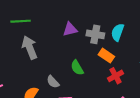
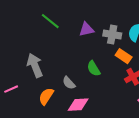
green line: (21, 21) -> (50, 21), moved, turned 42
gray arrow: (30, 47) -> (35, 65), moved

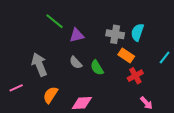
purple triangle: (86, 29) -> (77, 35), moved
gray semicircle: (69, 83) -> (76, 63), moved

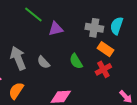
gray semicircle: (76, 63) -> (44, 62), moved
red cross: (135, 76) -> (103, 69), moved
orange semicircle: (50, 95) -> (16, 91), moved

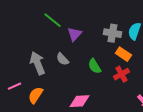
purple triangle: (56, 29) -> (74, 34), turned -35
gray semicircle: (44, 62) -> (62, 59), moved

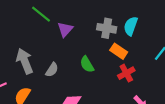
gray semicircle: (62, 59) -> (52, 70), moved, turned -104
red cross: (121, 74) -> (126, 73), moved

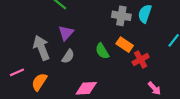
purple triangle: (65, 29) -> (66, 33), moved
orange rectangle: (119, 51) -> (125, 45), moved

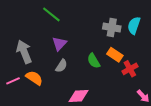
gray arrow: (41, 48) -> (24, 52), moved
orange semicircle: (39, 82) -> (34, 78), moved, turned 90

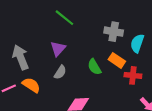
green line: (51, 14) -> (64, 18), moved
cyan semicircle: (134, 25) -> (137, 43), moved
red cross: (130, 69) -> (133, 75), turned 35

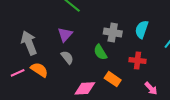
gray cross: (114, 32) -> (113, 33), moved
orange rectangle: (117, 60) -> (113, 79), moved
gray semicircle: (60, 72) -> (67, 57), turned -72

